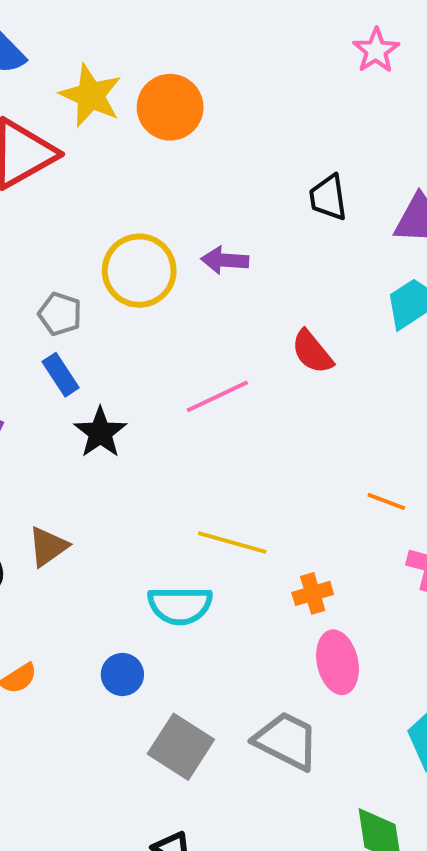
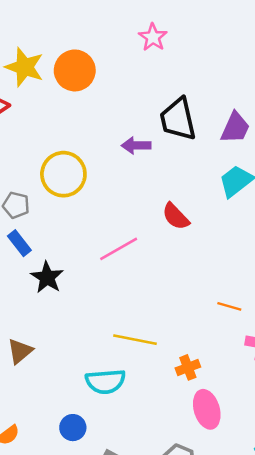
pink star: (376, 50) -> (153, 37), moved
black trapezoid: (328, 197) -> (178, 119), size x1.5
purple arrow: (225, 260) -> (136, 146), moved

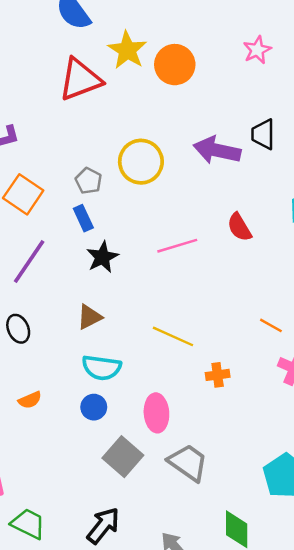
black trapezoid: (178, 119) -> (263, 134), size x0.7
purple arrow: (136, 146) -> (217, 150), size x1.6
brown triangle: (20, 351) -> (89, 317), moved
cyan semicircle: (105, 381) -> (102, 368), moved
pink ellipse: (207, 409) -> (156, 413), moved

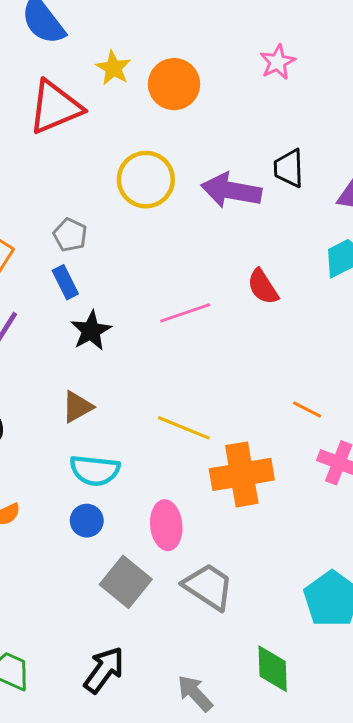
yellow star: (127, 50) -> (113, 68), size x0.7
yellow circle: (141, 162) -> (146, 180), moved
orange cross: (218, 375) -> (242, 474), size x2.0

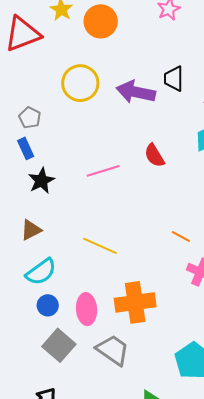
cyan semicircle: (95, 470) -> (41, 272), turned -44
orange cross: (242, 474) -> (135, 302), moved
blue circle: (87, 521) -> (48, 305), moved

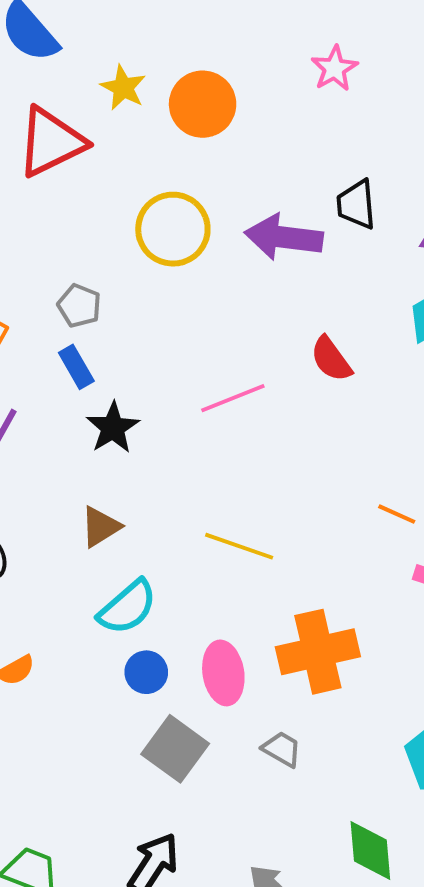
gray trapezoid: (113, 350) -> (282, 749), size x0.6

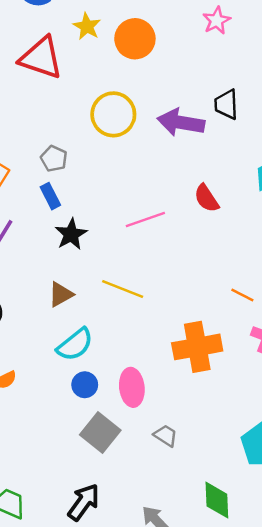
red triangle: (51, 142) -> (41, 58), turned 42
yellow line: (239, 546) -> (123, 289), moved
orange cross: (318, 652) -> (197, 347), moved

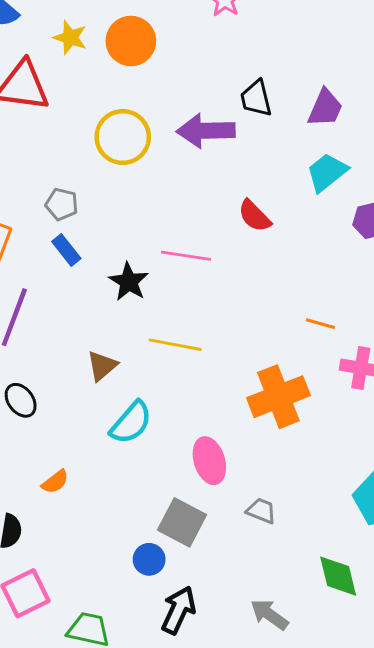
pink line: (145, 219) -> (186, 256), turned 39
black star: (71, 234) -> (129, 282), moved
blue circle: (85, 385) -> (149, 559), moved

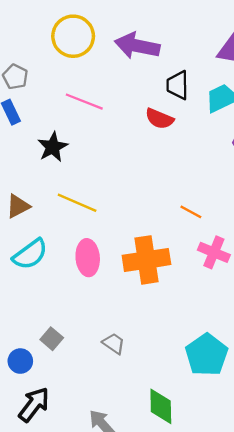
black trapezoid: (256, 98) -> (178, 85), moved
red semicircle: (254, 216) -> (159, 119), turned -36
pink line: (186, 256) -> (84, 102), moved
pink ellipse: (209, 461) -> (88, 258), moved
gray square: (182, 522) -> (52, 339), size x0.6

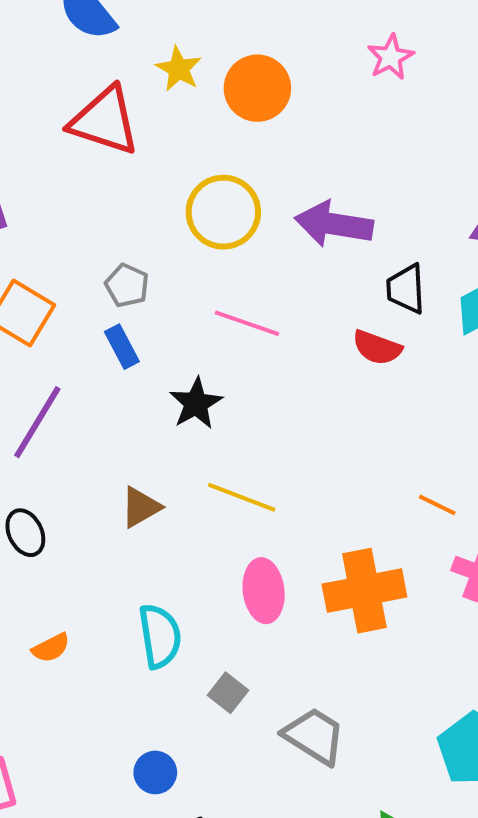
cyan semicircle: (30, 254) -> (160, 636), moved, turned -60
gray square: (52, 339) -> (228, 693), moved
gray trapezoid: (114, 343) -> (314, 736), size x1.6

